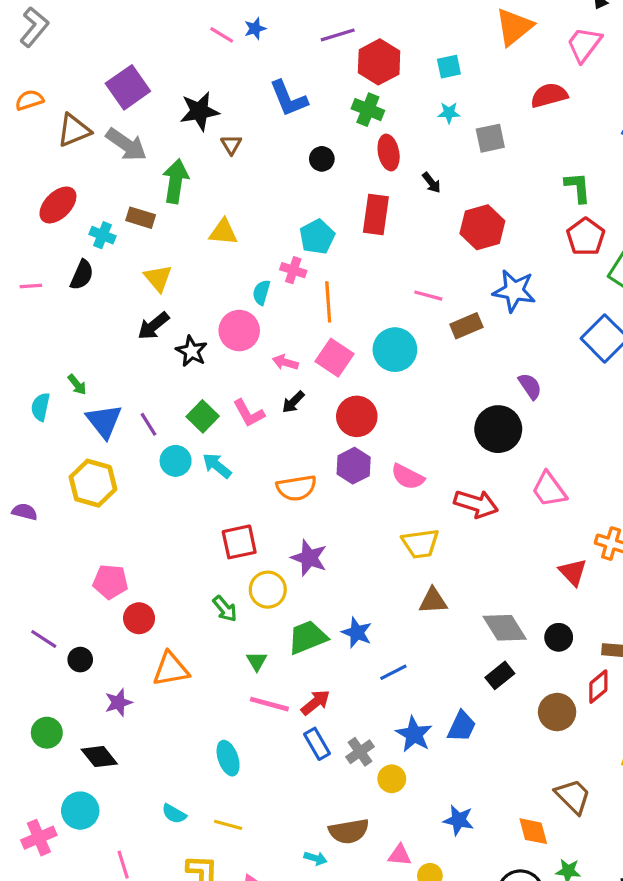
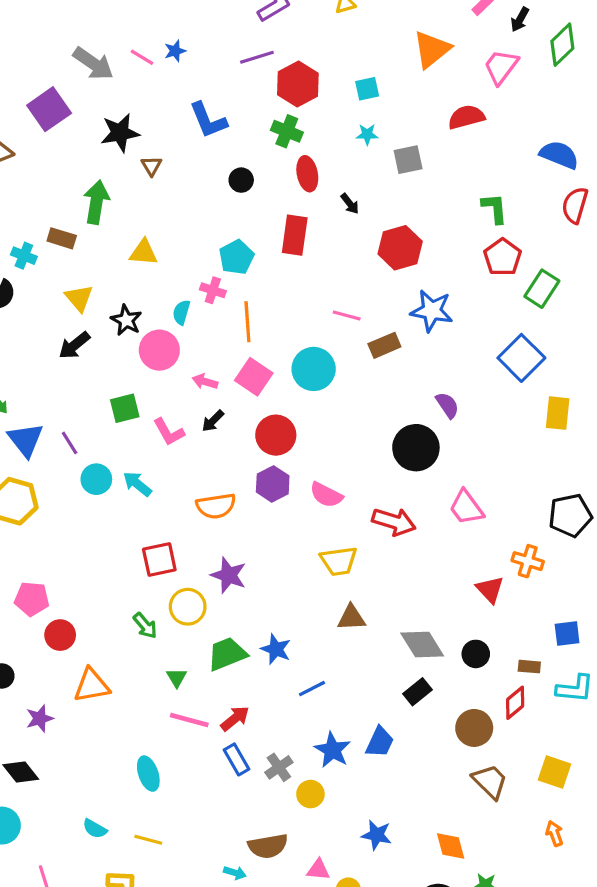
gray arrow: (126, 145) -> (93, 64), moved
black star: (191, 351) -> (126, 320), moved
green square: (203, 416) -> (125, 408), moved, turned 32
brown trapezoid: (573, 796) -> (490, 781), moved

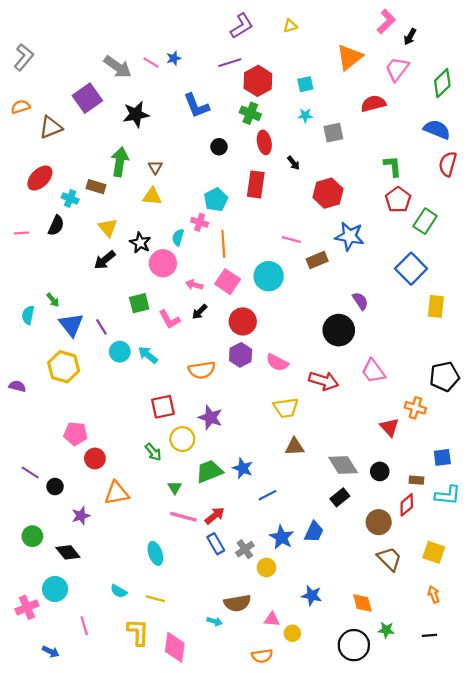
green diamond: (562, 45) -> (442, 83), moved
brown triangle: (151, 166) -> (155, 167), moved

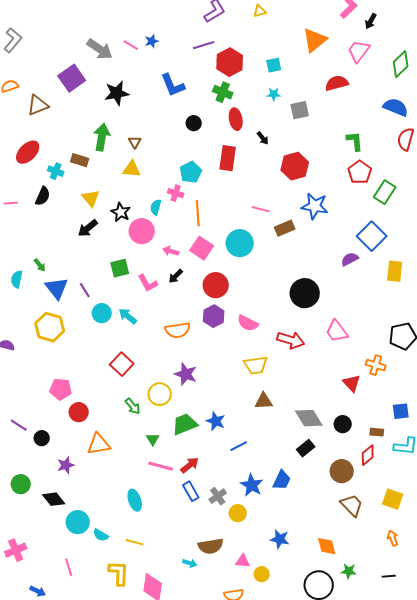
purple semicircle: (360, 301) -> (350, 259), moved, turned -84
red square: (163, 407) -> (122, 364), moved, turned -35
cyan circle: (55, 589) -> (78, 522), moved

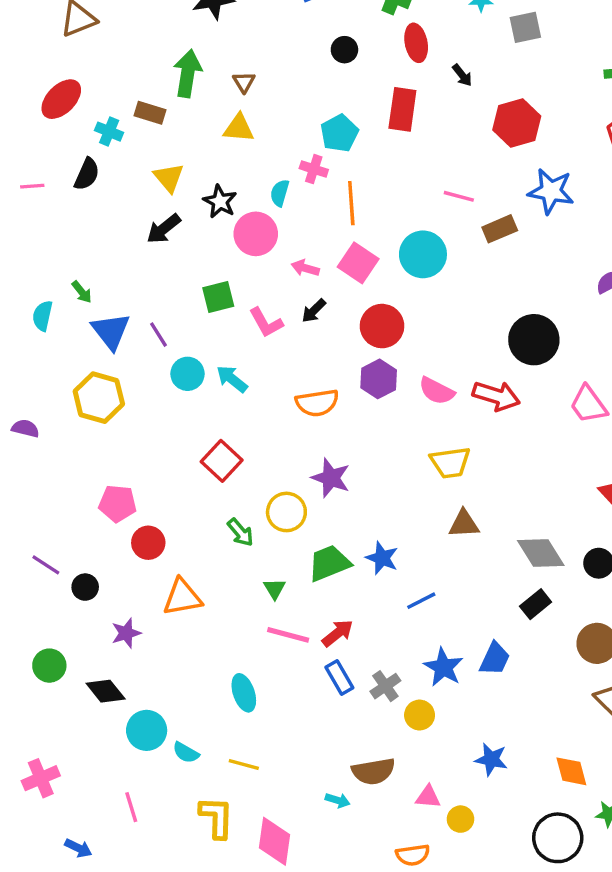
red arrow: (291, 340) -> (496, 396), moved

